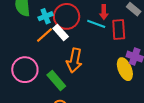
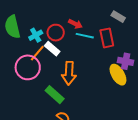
red arrow: (104, 12) -> (75, 24), moved, turned -56
red circle: (67, 16) -> (56, 33), size x0.7
pink circle: (25, 70) -> (28, 67), moved

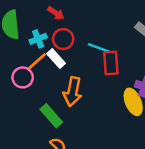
red arrow: (75, 24) -> (56, 13), moved
red rectangle: (107, 38) -> (111, 63), moved
pink circle: (28, 67) -> (23, 77), size x0.7

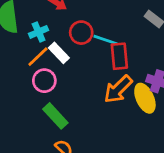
red circle: (63, 39) -> (81, 33), moved
pink circle: (23, 77) -> (44, 81), moved
orange arrow: (73, 92) -> (118, 89), moved, turned 36

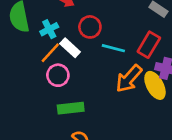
cyan line: (105, 40) -> (113, 48), moved
red rectangle: (119, 56) -> (149, 45), moved, turned 40
green rectangle: (55, 116) -> (71, 108), turned -50

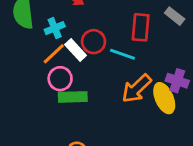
red circle: (90, 27) -> (94, 42), moved
red rectangle: (149, 45) -> (141, 27), moved, turned -30
green rectangle: (71, 108) -> (73, 97), moved

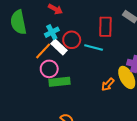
cyan cross: (55, 28) -> (52, 32), moved
orange arrow: (136, 88) -> (108, 85), moved, size x0.6

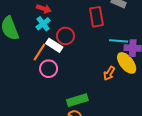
cyan cross: (52, 32) -> (43, 24), moved
cyan line: (94, 48) -> (119, 41), moved
green rectangle: (59, 82) -> (77, 100), moved

